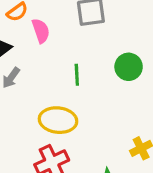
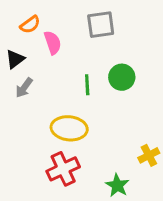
green circle: (129, 67) -> (122, 77), moved

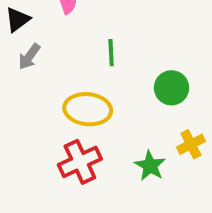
green circle: (122, 77) -> (171, 88), moved
green star: (117, 185) -> (150, 166), moved

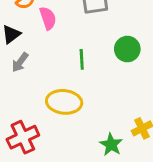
green circle: (171, 88) -> (127, 49), moved
red cross: (80, 162) -> (23, 137), moved

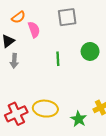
gray arrow: (20, 62) -> (14, 61), turned -32
yellow ellipse: (64, 102) -> (45, 109), moved

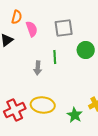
orange semicircle: (18, 17) -> (17, 17), turned -40
gray square: (67, 17) -> (64, 28), moved
gray arrow: (14, 61) -> (38, 68), moved

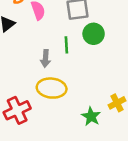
green circle: (86, 50) -> (94, 34), moved
yellow ellipse: (43, 105) -> (52, 88), moved

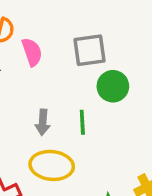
green line: (66, 45) -> (82, 122), moved

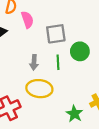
gray square: (90, 50) -> (56, 34), moved
green circle: (113, 86) -> (80, 51), moved

